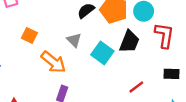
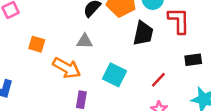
gray triangle: (74, 40) -> (85, 41), turned -35
cyan square: (102, 53) -> (114, 75), moved

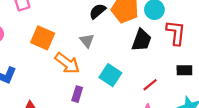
gray triangle: (85, 41) -> (87, 41), turned 42
orange square: (37, 44) -> (43, 38), size x1.5

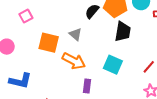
black trapezoid: (142, 40) -> (123, 32), moved
gray triangle: (87, 41) -> (76, 34), moved

